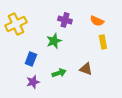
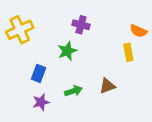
orange semicircle: (97, 21) -> (138, 31), moved
brown triangle: (86, 69) -> (107, 86), turned -40

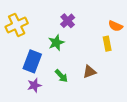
purple cross: (81, 25) -> (68, 21), turned 32
blue rectangle: (38, 73) -> (32, 61), size x1.5
green arrow: (73, 91) -> (61, 76), turned 64

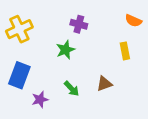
purple cross: (68, 21) -> (79, 24), turned -32
orange semicircle: (115, 26) -> (133, 21), moved
blue rectangle: (32, 61) -> (19, 75), moved

